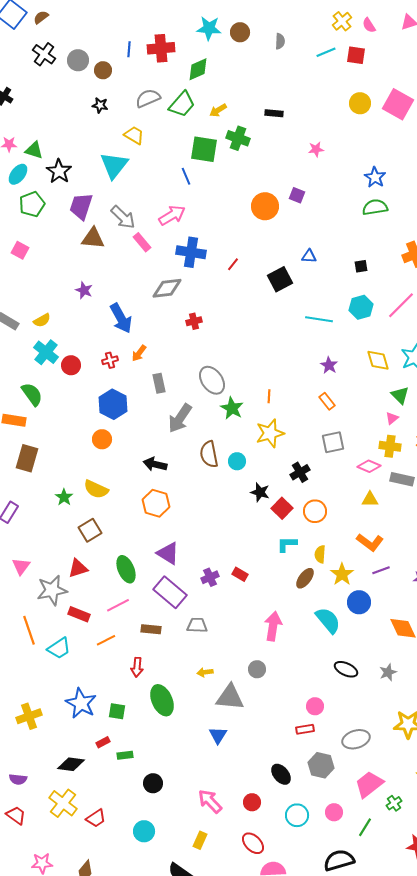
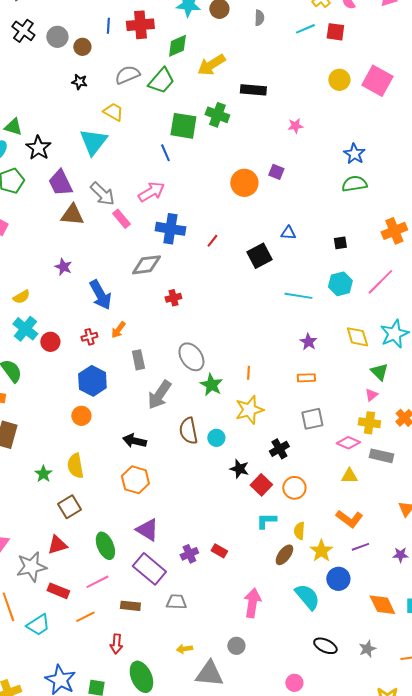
yellow arrow: (218, 110) -> (211, 65), moved, size x1.6
black rectangle: (274, 113) -> (253, 90), size x1.4
purple trapezoid: (81, 206) -> (60, 183), turned -44
orange rectangle: (327, 401) -> (306, 378), turned -54
yellow semicircle: (96, 489) -> (75, 466), turned 55

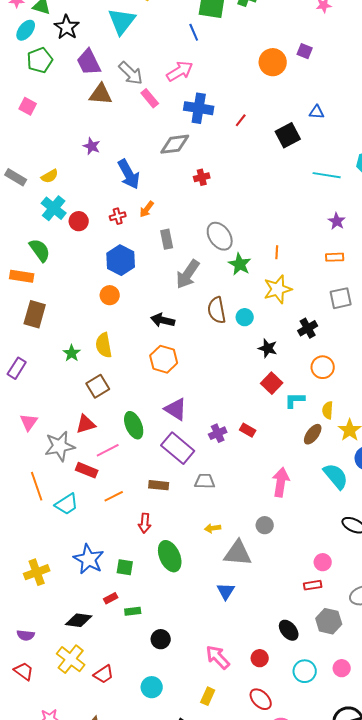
red square: (261, 485) -> (272, 383), moved
pink line: (97, 582) -> (108, 450), moved

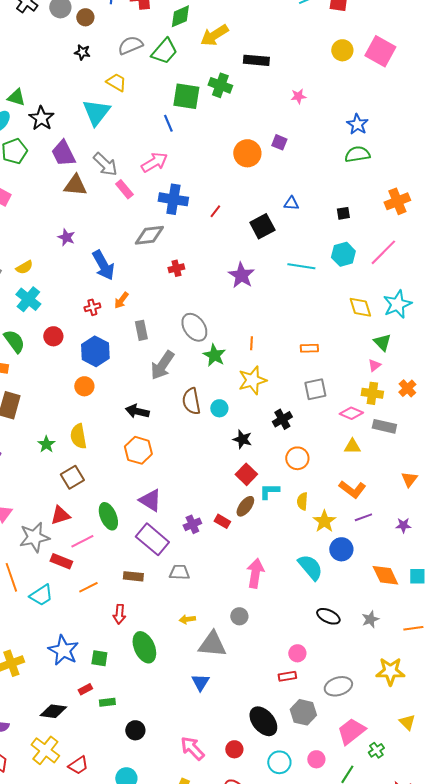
red circle: (79, 221) -> (53, 336), moved
purple star: (337, 221) -> (241, 275), moved, size x1.5
brown ellipse: (313, 434) -> (245, 506), moved
black ellipse: (289, 630) -> (263, 721), size x1.4

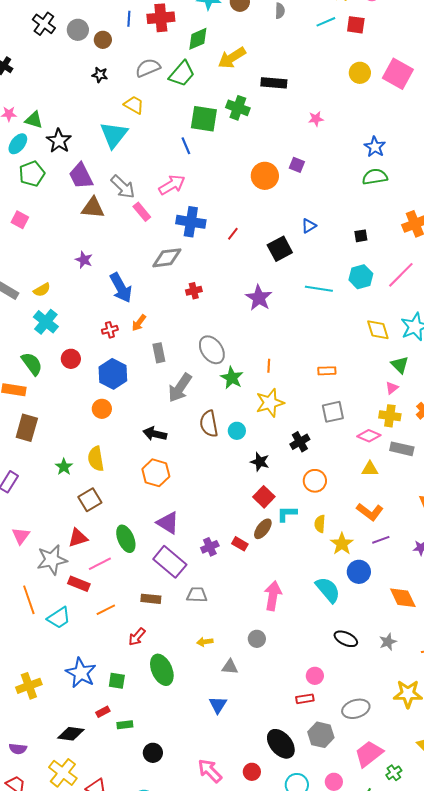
blue triangle: (291, 203) -> (309, 226), turned -35
red arrow: (119, 614) -> (137, 637), turned 36
gray triangle: (212, 644) -> (230, 667), size x0.6

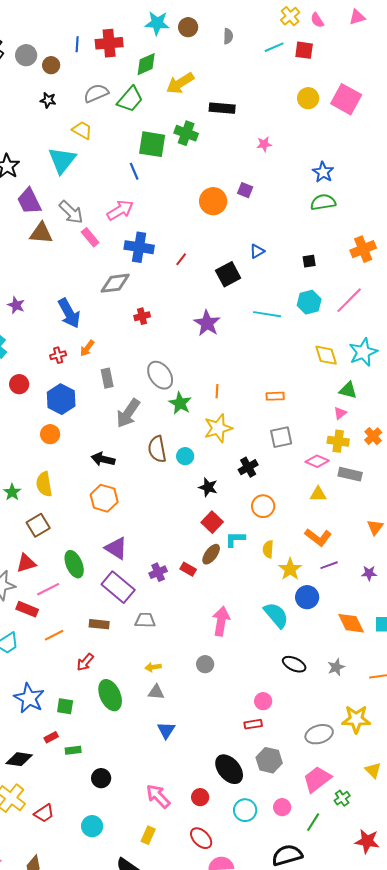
purple star: (84, 260) -> (16, 305), moved
green triangle: (400, 365) -> (348, 390), turned -30
gray triangle: (230, 667) -> (156, 692), moved
gray ellipse: (356, 709) -> (319, 734), moved

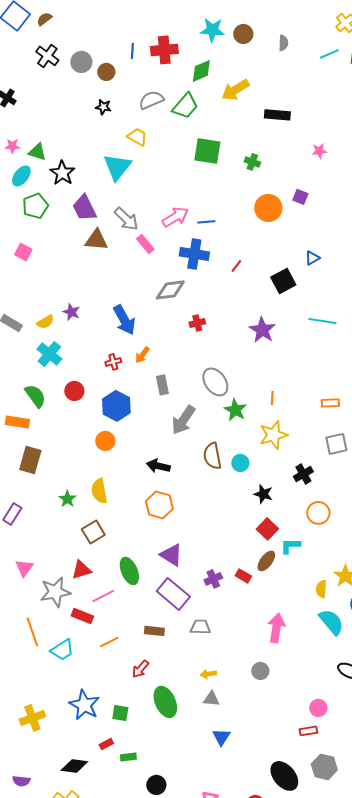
green cross: (186, 133) -> (252, 162), moved, size x0.7
blue line: (134, 171) -> (206, 222), moved, turned -72
yellow semicircle: (268, 549) -> (321, 589), moved

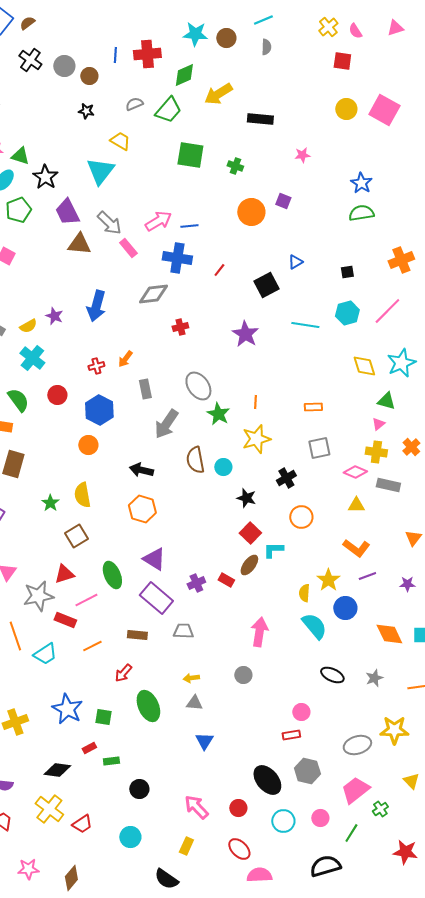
cyan line: (329, 54) -> (263, 20), moved
gray semicircle: (151, 100) -> (134, 104), size x0.7
blue arrow: (124, 320) -> (96, 306), moved, turned 44

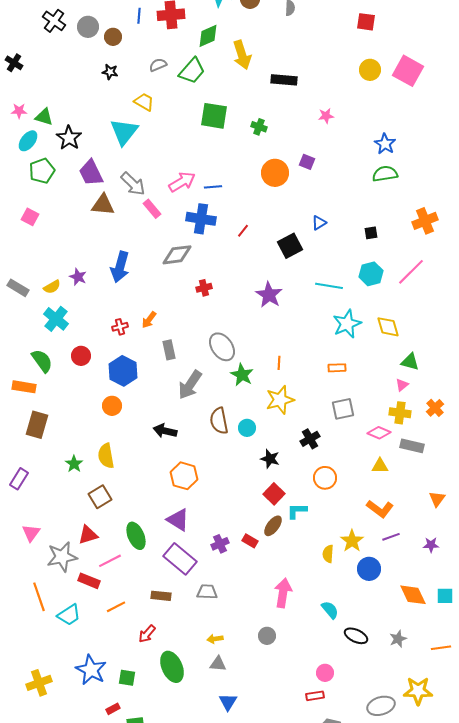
yellow arrow: (218, 94) -> (242, 55), turned -76
cyan star: (401, 363) -> (347, 324), moved
orange hexagon: (142, 509) -> (184, 476), moved
cyan semicircle: (314, 626) -> (330, 610), moved, size x0.7

